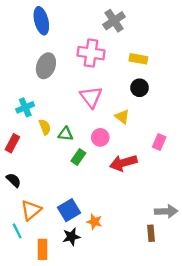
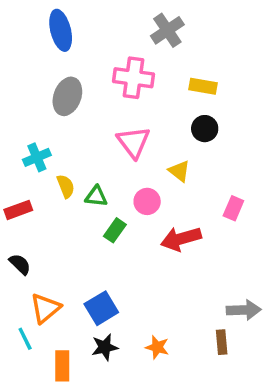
red rectangle: (12, 143) -> (18, 210), turned 42
orange star: (94, 222) -> (157, 347), moved

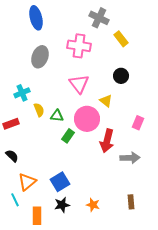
gray cross: (167, 30) -> (99, 18), turned -30
yellow rectangle: (203, 86) -> (121, 39), moved, turned 42
pink circle: (147, 201) -> (87, 119), size x1.6
red arrow: (181, 239) -> (107, 141), turned -60
gray arrow: (244, 310) -> (130, 158), moved

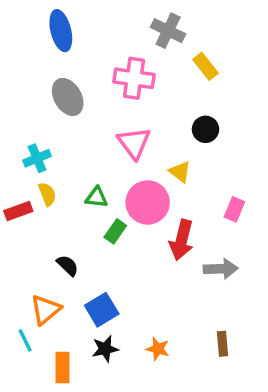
gray ellipse: (40, 57) -> (68, 97), turned -50
yellow semicircle: (39, 110) -> (47, 194), moved
black semicircle: (12, 156) -> (68, 265), moved

